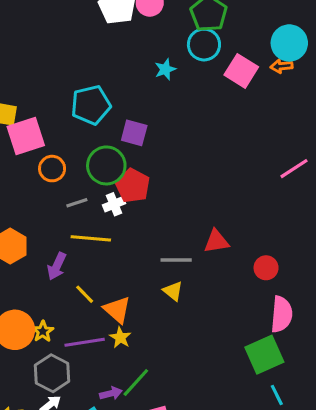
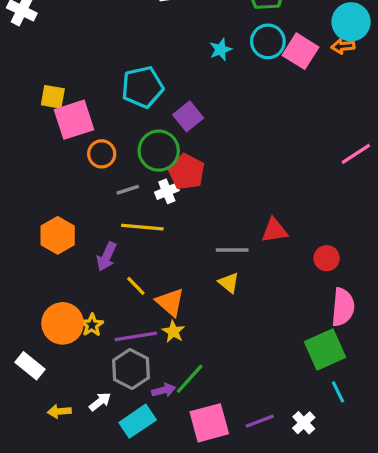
cyan circle: (204, 45) -> (268, 41), moved
purple square: (134, 133) -> (188, 116), turned 36
gray hexagon: (52, 373) -> (131, 369), moved

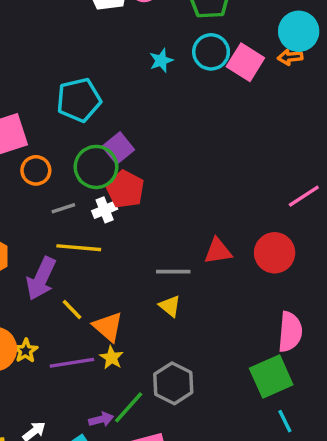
purple square: (188, 116) -> (118, 148), moved
pink line: (356, 154) -> (304, 196), moved
purple arrow: (107, 257) -> (41, 279), size x1.4
red circle: (327, 258) -> (275, 253), moved, size x1.5
gray hexagon: (131, 369) -> (173, 383), moved

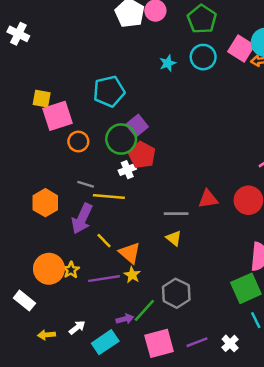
pink square: (245, 62) -> (241, 48), moved
gray line: (63, 208) -> (86, 184), moved, turned 35

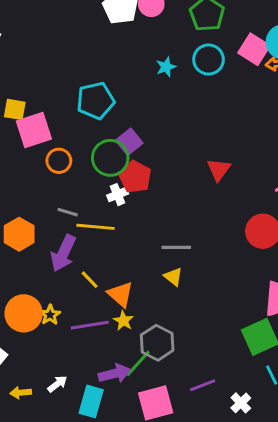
red triangle: (208, 199) -> (219, 170), moved, turned -45
gray hexagon: (176, 293) -> (157, 343), moved
purple arrow: (125, 319) -> (115, 374), size x1.5
cyan rectangle: (105, 342) -> (91, 401), turned -40
purple line: (197, 342) -> (203, 385), moved

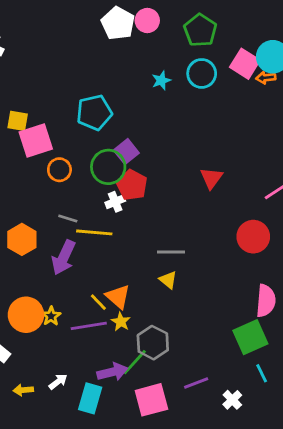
yellow line: (90, 280) -> (98, 302), moved

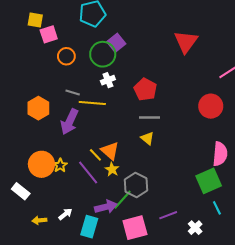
pink square: (36, 140) -> (49, 34), size x0.7
red triangle: (211, 178) -> (186, 42), moved, size x1.4
red pentagon: (132, 185) -> (145, 89), moved
purple line: (89, 326) -> (88, 173), turned 60

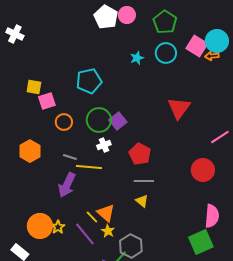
purple square: (116, 43) -> (118, 121), moved
orange hexagon: (38, 108) -> (30, 151), moved

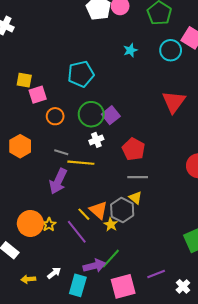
cyan circle: (166, 53) -> (171, 50), moved
yellow star: (108, 231) -> (111, 225), moved
gray hexagon: (131, 246) -> (122, 210), moved

